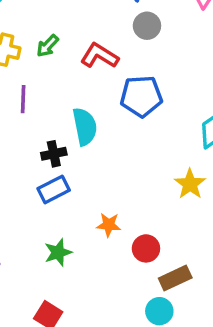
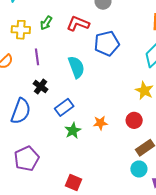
black cross: (54, 154) -> (41, 87), moved, turned -32
red circle: (146, 248) -> (134, 120), moved
green star: (58, 253) -> (73, 131), moved

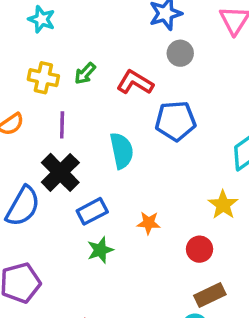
black cross: (41, 87) -> (60, 172), size x1.6
orange star: (100, 123) -> (149, 223), moved

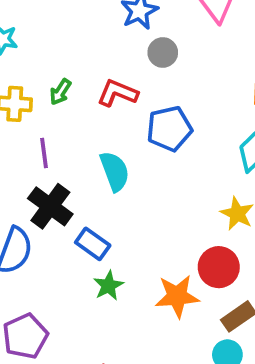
blue rectangle: (92, 211) -> (93, 244), turned 72
orange star: (149, 223) -> (177, 296), moved, size x1.6
red circle: (200, 249) -> (219, 267), size x1.4

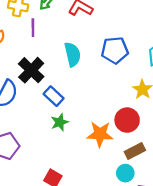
blue pentagon: (169, 129) -> (115, 50), moved
purple line: (44, 153) -> (33, 28), moved

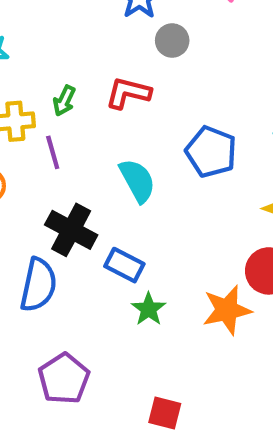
blue pentagon: (115, 50) -> (211, 152), turned -30

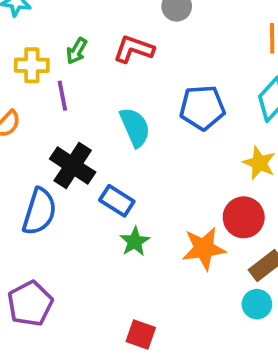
blue pentagon: (211, 152) -> (202, 108), turned -30
purple pentagon: (64, 379) -> (30, 304), moved

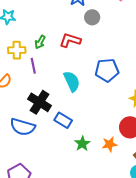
blue semicircle: (39, 211) -> (23, 127), turned 90
green star: (135, 242) -> (82, 144), moved
orange star: (204, 248) -> (109, 144), size x0.7

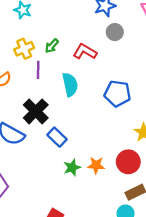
yellow cross: (17, 50) -> (24, 49), turned -36
cyan semicircle: (72, 81) -> (70, 85), moved
orange star: (109, 144) -> (96, 165), moved

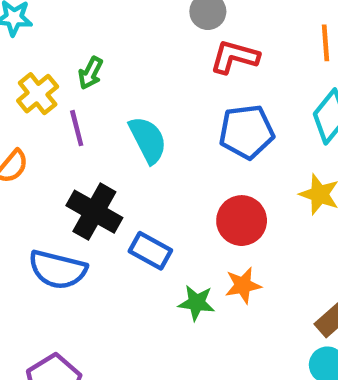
red L-shape: (85, 52) -> (235, 57), moved
red circle: (128, 162) -> (242, 221), moved
green star: (72, 167) -> (196, 303), turned -30

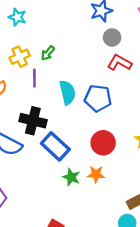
blue pentagon: (246, 132) -> (98, 98), moved
black cross: (94, 212) -> (33, 121), turned -30
blue rectangle: (150, 251) -> (55, 146), size x1.4

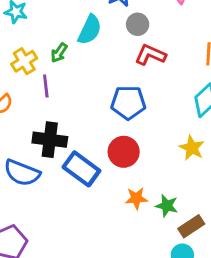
cyan semicircle: (67, 92) -> (90, 30), moved, turned 45
red circle: (103, 143) -> (124, 152), moved
green star: (71, 177) -> (167, 206), moved

